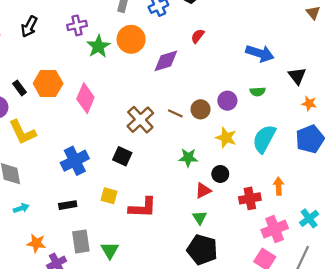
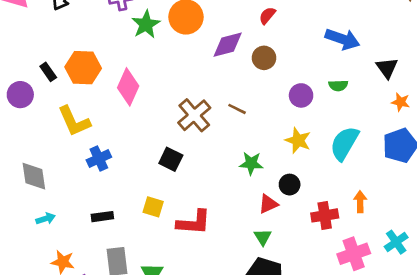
brown circle: (201, 109) -> (264, 58), moved
yellow L-shape: (22, 132) -> (74, 121), moved
blue cross: (75, 161) -> (99, 159), moved, size x0.7

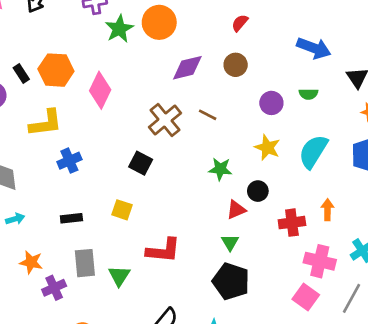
purple diamond: (228, 45) -> (187, 68), moved
yellow L-shape: (74, 121) -> (46, 123), turned -75
red L-shape: (194, 222) -> (163, 250), moved
pink cross: (354, 254) -> (320, 261), turned 32

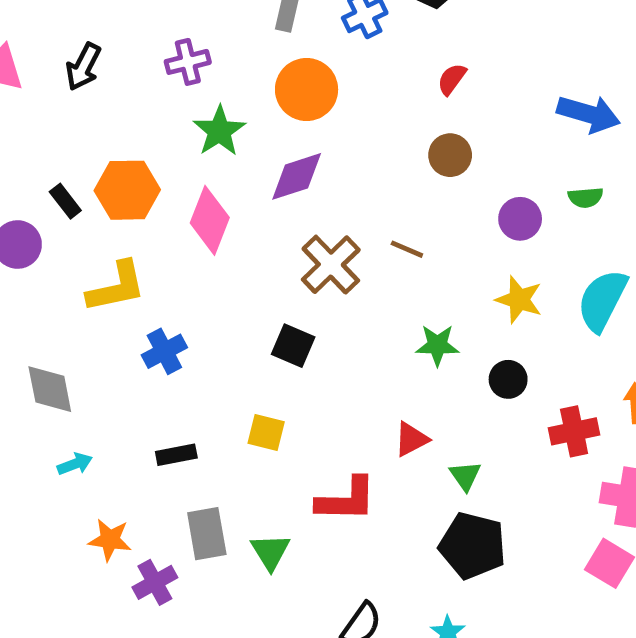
green star: (119, 29) -> (219, 131), moved
purple diamond: (187, 68) -> (297, 176), moved
red triangle: (236, 210) -> (411, 439), moved

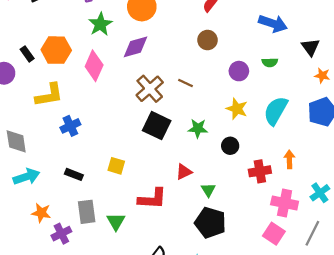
black square: (293, 346) -> (157, 126), moved, size x1.4
black rectangle: (176, 455) -> (74, 174), turned 30
cyan arrow: (75, 464) -> (26, 177), size x1.6

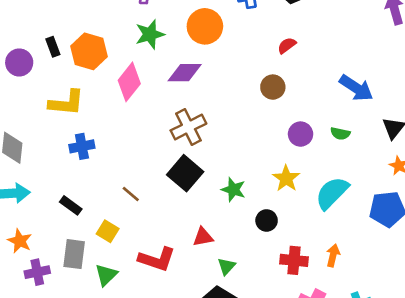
brown line: (185, 83) -> (131, 194), moved
yellow square: (116, 166) -> (108, 231), moved

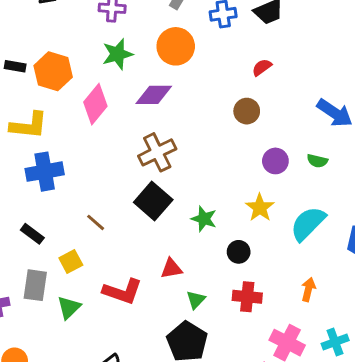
black rectangle: (53, 47) -> (15, 66), turned -60
blue cross: (82, 146) -> (45, 172), size x1.4
yellow square: (108, 231) -> (71, 261), turned 30
red cross: (294, 260) -> (247, 297), moved

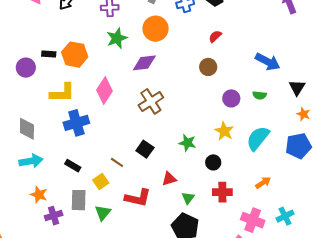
pink diamond: (95, 104) -> (105, 91), moved
black square: (153, 201) -> (145, 149), moved, size x0.7
brown line: (96, 222) -> (117, 162), moved
orange arrow: (308, 289) -> (263, 183), turned 49

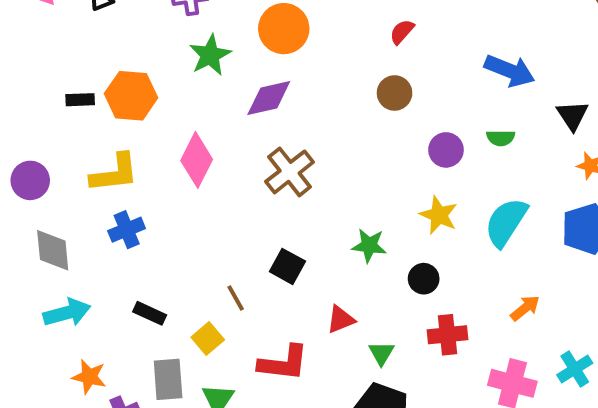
purple circle: (26, 68) -> (30, 180), moved
blue cross: (76, 123) -> (127, 230), moved, size x0.7
brown line: (117, 162) -> (236, 298), turned 32

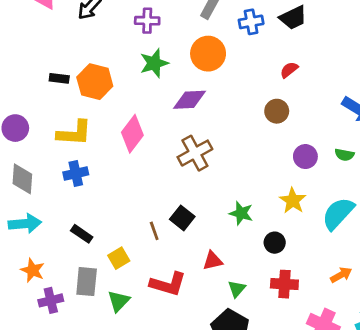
brown line: (236, 298) -> (154, 231), moved

